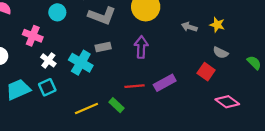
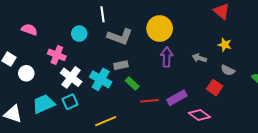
gray arrow: (189, 27) -> (199, 58), moved
purple arrow: (141, 47) -> (167, 57), moved
white cross: (48, 60) -> (71, 77), size x1.5
pink diamond: (227, 102) -> (199, 115), moved
green rectangle: (117, 105) -> (132, 83), moved

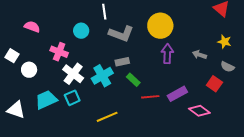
cyan cross: (101, 79) -> (102, 76), turned 30

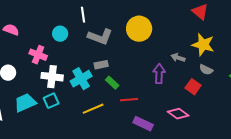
yellow star: (224, 42) -> (203, 45), size x1.6
purple arrow: (167, 54) -> (159, 74), moved
white cross: (73, 74) -> (52, 77), turned -30
purple rectangle: (177, 94) -> (143, 124), moved, turned 54
yellow line: (107, 117) -> (93, 109), moved

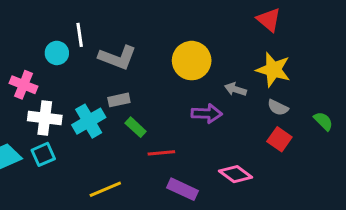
white line: (83, 15) -> (80, 35), moved
yellow circle: (139, 29) -> (192, 61), moved
purple arrow: (159, 74) -> (207, 114), turned 90
red square: (193, 87) -> (279, 139), moved
yellow line: (93, 109) -> (105, 189), moved

